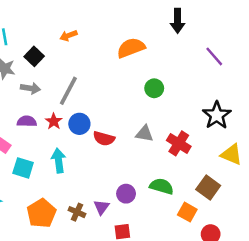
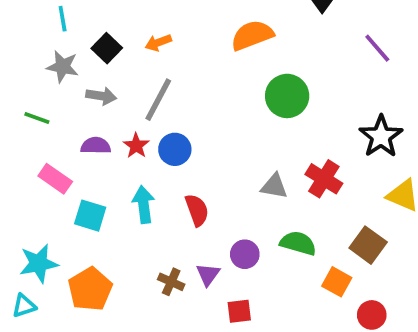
orange arrow: (68, 36) -> (158, 43), moved
green circle: (154, 88) -> (287, 96), size x1.5
gray triangle: (144, 134) -> (274, 186), moved
red semicircle: (104, 139) -> (197, 210), moved, turned -125
orange pentagon: (41, 213) -> (90, 289), moved

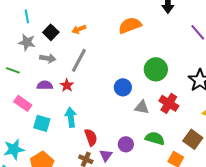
green circle: (287, 96) -> (156, 69), moved
blue circle: (175, 149) -> (123, 87), moved
red semicircle: (197, 210) -> (91, 137), moved

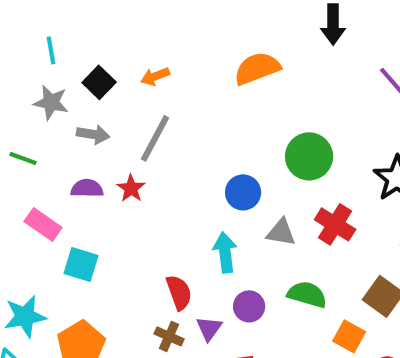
cyan arrow: (71, 117) -> (225, 252), moved

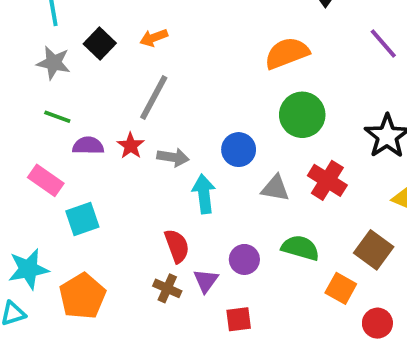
orange semicircle: (257, 68) -> (287, 53), moved
gray arrow: (93, 134) -> (173, 157), moved
green line: (23, 158) -> (57, 117), moved
cyan arrow: (225, 252) -> (204, 194), moved
cyan square: (81, 264) -> (82, 219), turned -36

